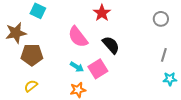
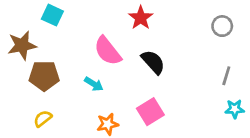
cyan arrow: (77, 67) -> (94, 84), moved
pink square: (98, 69) -> (150, 112), moved

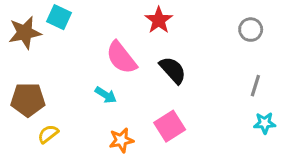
brown star: (22, 45) -> (25, 33), moved
brown pentagon: (44, 76) -> (28, 100), moved

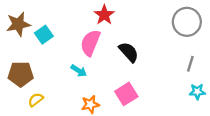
cyan square: (59, 17) -> (44, 35), moved, turned 30
red star: (159, 20) -> (104, 15), moved
gray circle: (251, 30) -> (187, 22), size x1.6
pink semicircle: (121, 58) -> (90, 43), turned 60

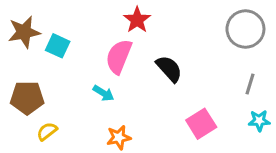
cyan square: (44, 35) -> (58, 46), turned -30
pink square: (126, 94) -> (201, 124), moved

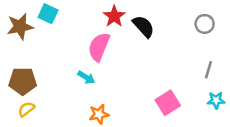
gray circle: (245, 29) -> (205, 24), size x0.6
cyan square: (58, 46) -> (48, 14), moved
black semicircle: (169, 69) -> (143, 26), moved
yellow semicircle: (47, 131) -> (26, 109), moved

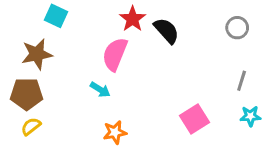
brown star: (20, 26) -> (37, 54), moved

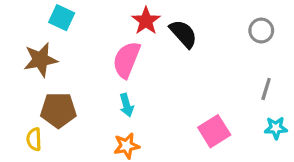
cyan arrow: (100, 90) -> (127, 105), moved, turned 42
brown pentagon: (27, 94) -> (58, 110), moved
yellow semicircle: (31, 126) -> (34, 139), turned -54

